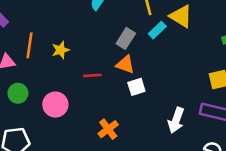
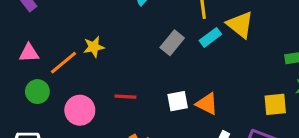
orange line: (29, 45) -> (63, 63), moved, turned 35
orange triangle: (125, 64) -> (207, 104), moved
red line: (92, 75) -> (125, 97), moved

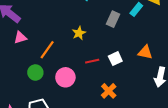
yellow star: (94, 47) -> (79, 33), moved
pink triangle: (29, 53) -> (20, 37), moved
white square: (178, 101) -> (115, 59), moved

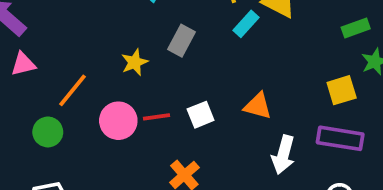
gray rectangle: (113, 19) -> (181, 41), moved
pink circle: (65, 77) -> (118, 121), moved

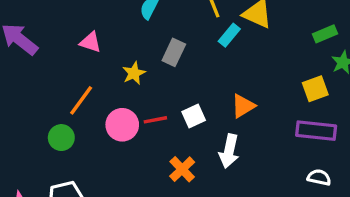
pink triangle: (23, 64) -> (90, 42), moved, turned 35
orange triangle: (258, 106) -> (243, 106), turned -44
white arrow: (283, 155) -> (229, 151), moved

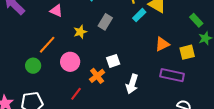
green rectangle: (325, 34) -> (196, 20), turned 64
orange triangle: (243, 106) -> (162, 44), moved
red line: (155, 120) -> (76, 94), moved, turned -48
purple rectangle: (316, 131) -> (172, 75), moved
orange cross: (182, 169) -> (97, 76), moved

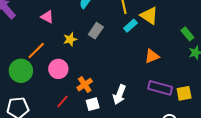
yellow square: (187, 52) -> (184, 93), moved
white square: (113, 61) -> (93, 104), moved
green circle: (33, 66) -> (21, 71), size x1.5

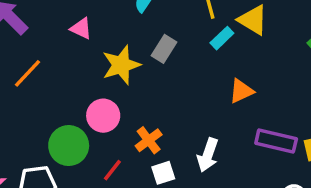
yellow star: (70, 39) -> (121, 65), size x1.6
orange line: (36, 50) -> (28, 73), moved
orange triangle: (152, 56) -> (241, 91), moved
green circle: (21, 71) -> (69, 146), moved

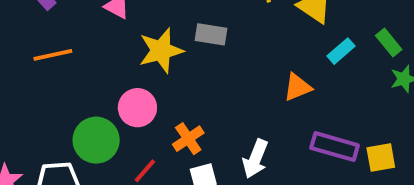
cyan rectangle: (222, 38) -> (341, 51), moved
gray rectangle: (164, 49) -> (211, 34), turned 64
orange line: (28, 73) -> (53, 55), turned 32

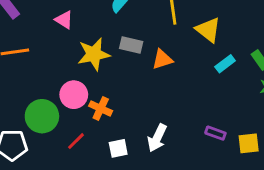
orange triangle: (297, 87) -> (162, 59), moved
orange cross: (188, 139) -> (101, 108), moved, turned -35
purple rectangle: (335, 147) -> (215, 133), size x0.6

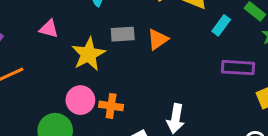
purple rectangle: (215, 133) -> (238, 68), moved, size x1.5

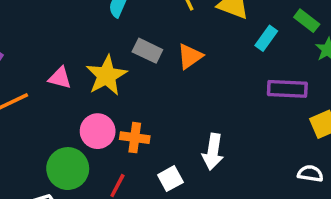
pink triangle: (49, 29) -> (60, 78), moved
gray rectangle: (123, 34) -> (147, 51), turned 30

